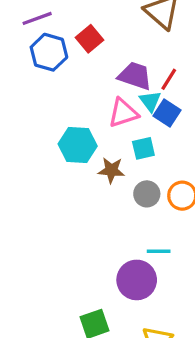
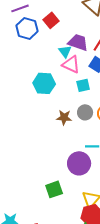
cyan triangle: (150, 101) -> (65, 51), moved
pink triangle: (123, 113) -> (71, 64), turned 42
brown star: (111, 170) -> (64, 117), moved

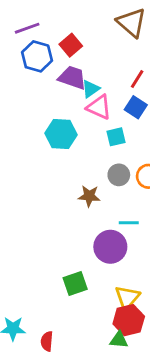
purple trapezoid: (78, 42) -> (72, 78), moved
cyan triangle: (65, 51) -> (91, 89), turned 32
brown star: (64, 117) -> (89, 196), moved

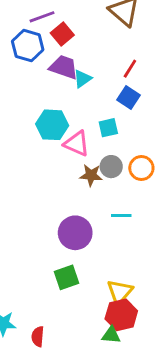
purple line: (27, 28) -> (42, 17), moved
pink triangle: (99, 107) -> (77, 144), moved
brown star: (89, 196) -> (91, 175), moved
purple circle: (110, 247) -> (75, 233), moved

